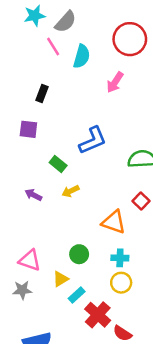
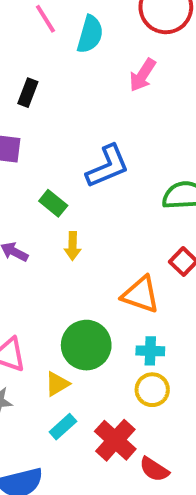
yellow arrow: (70, 191) -> (73, 246), turned -63
green circle: (79, 254) -> (86, 345), size x1.6
cyan rectangle: (77, 295) -> (63, 427), moved

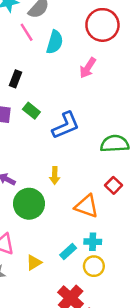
green rectangle: (53, 203) -> (31, 111), moved
yellow arrow: (73, 246) -> (55, 176), moved
green circle: (86, 345) -> (29, 204), moved
cyan rectangle: (63, 427) -> (68, 251), moved

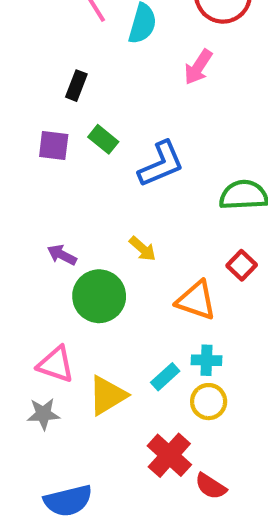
yellow arrow: (55, 176) -> (142, 249), turned -49
yellow triangle: (34, 262) -> (107, 395), size x1.5

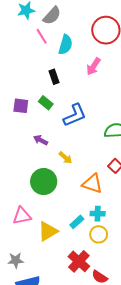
black rectangle: (76, 86) -> (54, 77), moved, turned -40
purple arrow: (62, 255) -> (41, 140), moved
pink triangle: (56, 364) -> (22, 216), turned -30
gray star: (43, 414) -> (16, 260), moved

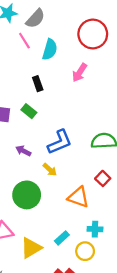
blue L-shape: (75, 115) -> (60, 142), moved
cyan cross: (98, 214) -> (95, 229), moved

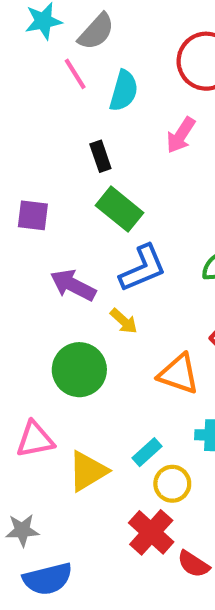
green rectangle: (29, 111) -> (119, 209), moved, size x1.5
purple arrow: (23, 151) -> (73, 285), size x1.5
yellow circle: (85, 251) -> (172, 484), moved

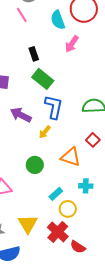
cyan semicircle: (124, 91) -> (58, 20), moved, turned 144
blue L-shape: (143, 268) -> (54, 107), turned -55
yellow arrow: (124, 321) -> (45, 132), turned 88
green circle: (79, 370) -> (35, 165), moved, size x0.7
yellow triangle: (88, 471) -> (28, 224), moved, turned -30

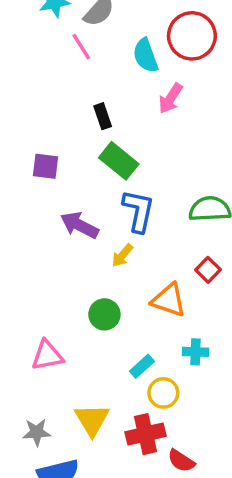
red cross: (58, 232) -> (146, 434), turned 35

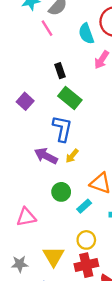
purple square: (46, 166) -> (25, 101), turned 35
blue L-shape: (138, 211) -> (62, 129), moved
purple arrow: (79, 225) -> (46, 156), moved
cyan rectangle: (142, 366) -> (84, 206), moved
yellow circle: (163, 393) -> (86, 240), moved

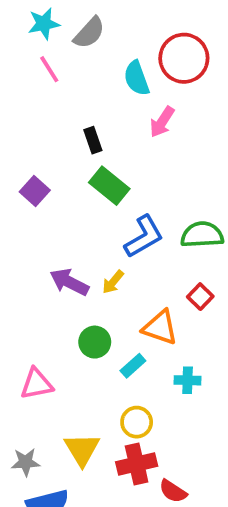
pink line: (47, 28) -> (49, 69), moved
blue L-shape: (62, 129) -> (144, 237), moved, turned 48

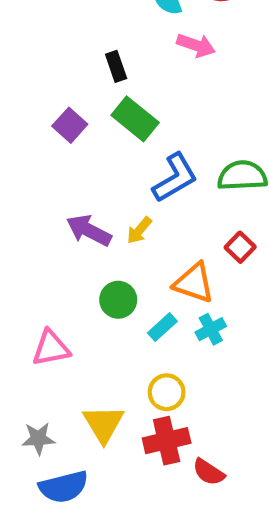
pink arrow: (162, 122) -> (196, 45), turned -104
purple square: (35, 191) -> (70, 125), moved
cyan cross: (188, 380) -> (211, 329), moved, turned -30

